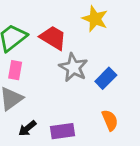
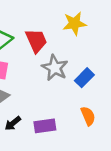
yellow star: (95, 19) -> (74, 23), turned -30
red trapezoid: (53, 38) -> (36, 41), turned 35

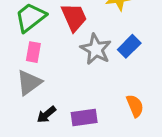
blue rectangle: (84, 78) -> (129, 46), moved

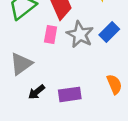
pink rectangle: (33, 52) -> (51, 34), moved

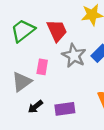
pink rectangle: (51, 34) -> (42, 67), moved

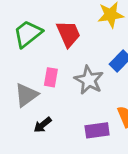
gray star: (74, 56) -> (89, 80), moved
purple rectangle: (65, 109) -> (97, 130), moved

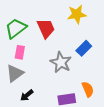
pink rectangle: (51, 77) -> (20, 52), moved

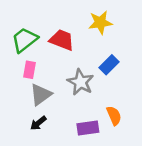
red trapezoid: (46, 28) -> (62, 40), turned -45
gray triangle: (15, 73) -> (41, 95), moved

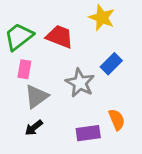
yellow star: (100, 22) -> (102, 18), turned 30

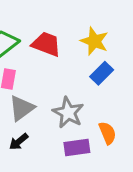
yellow star: (102, 18) -> (94, 41), moved
gray star: (80, 83) -> (68, 113), moved

